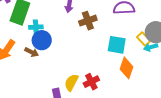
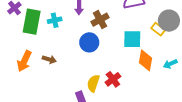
cyan cross: (36, 27) -> (55, 20), moved
blue circle: (42, 40) -> (89, 42), moved
cyan arrow: (151, 47) -> (170, 64), moved

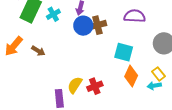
cyan cross: (55, 20) -> (53, 14), turned -32
yellow rectangle: (158, 29) -> (158, 74), moved
blue circle: (89, 42) -> (83, 26), moved

